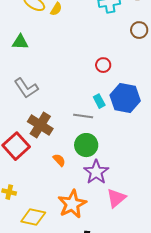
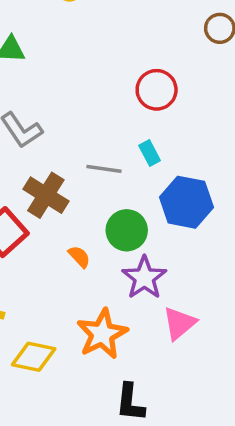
red circle: (103, 65) -> (157, 90), size x1.5
blue hexagon: (125, 98) -> (186, 202), moved
gray line: (83, 116) -> (104, 169), moved

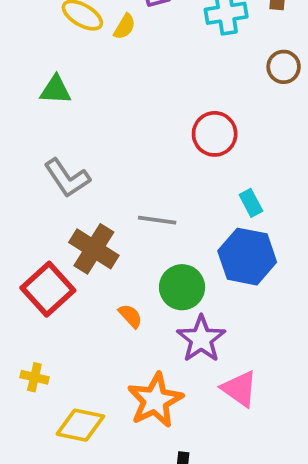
cyan rectangle: (150, 153) -> (251, 203), moved
pink triangle: (179, 323) -> (239, 389), turned -45

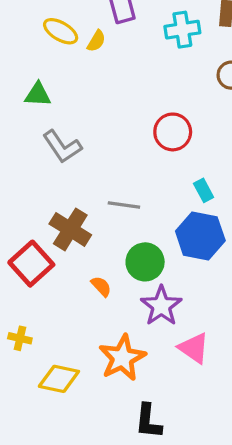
gray L-shape: (67, 178) -> (62, 147), moved

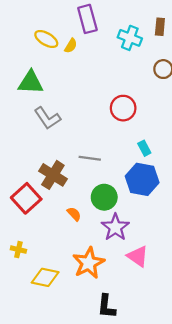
cyan cross: (182, 30) -> (130, 38), turned 30
green triangle: (38, 95) -> (31, 82), size x1.4

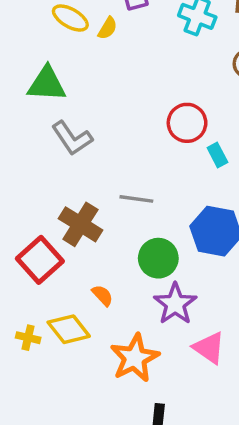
cyan rectangle: (144, 148) -> (217, 155), moved
orange semicircle: (74, 214) -> (102, 295), moved
yellow diamond: (45, 277) -> (69, 329), moved, turned 40

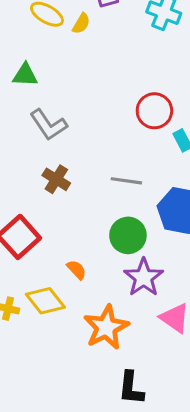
green triangle: (47, 84) -> (25, 75), size x0.7
gray line: (136, 199) -> (126, 181), moved
brown cross: (80, 224) -> (56, 179), moved, size x0.7

